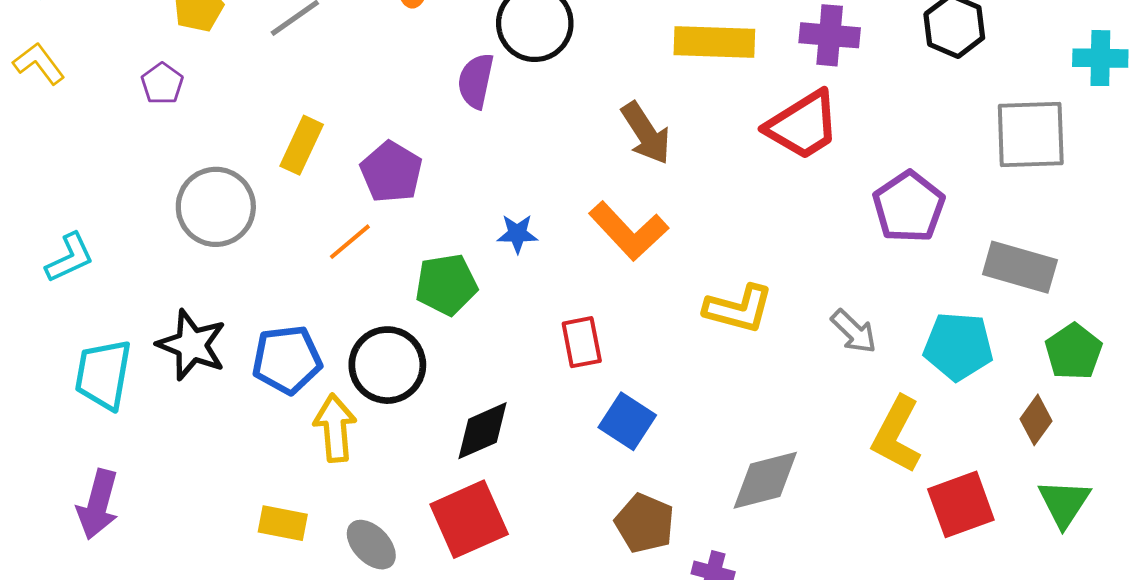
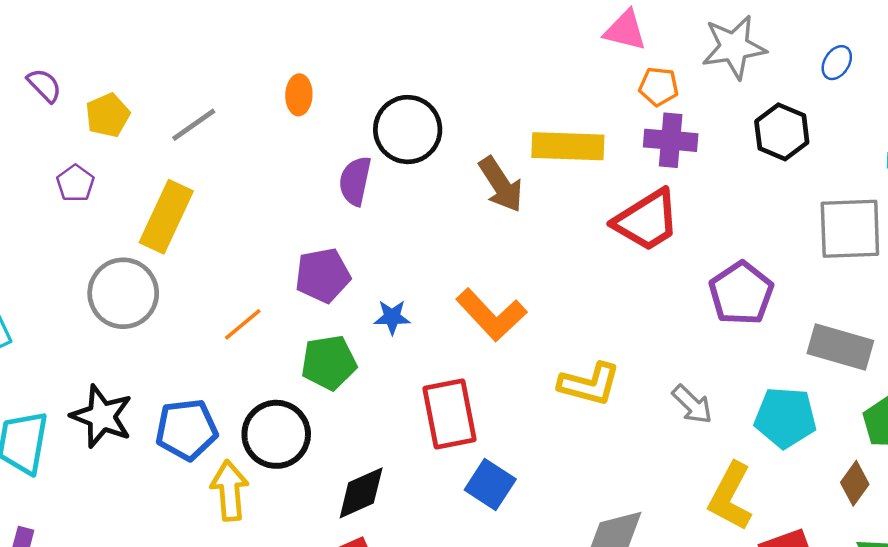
brown arrow: (646, 133) -> (501, 184), moved
yellow rectangle: (302, 145) -> (166, 217), moved, size x1.4
purple pentagon: (391, 172) -> (323, 275), moved, turned 30
red rectangle: (582, 342) -> (450, 414), size x1.5

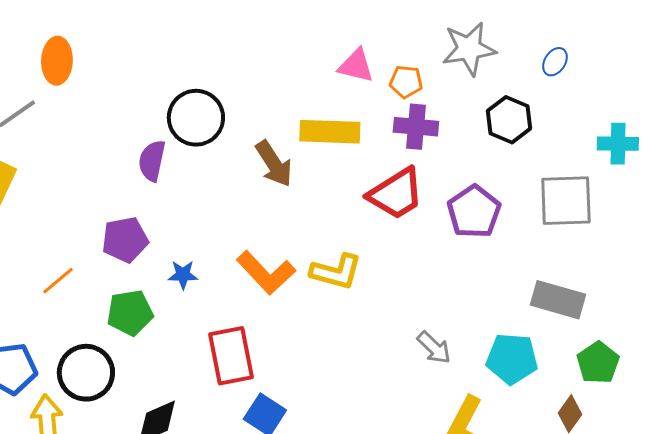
pink triangle: (625, 30) -> (356, 66), moved
orange ellipse: (299, 95) -> (57, 61), moved, size x1.4
purple pentagon: (741, 293) -> (474, 212), moved
yellow L-shape: (589, 384) -> (336, 272), moved

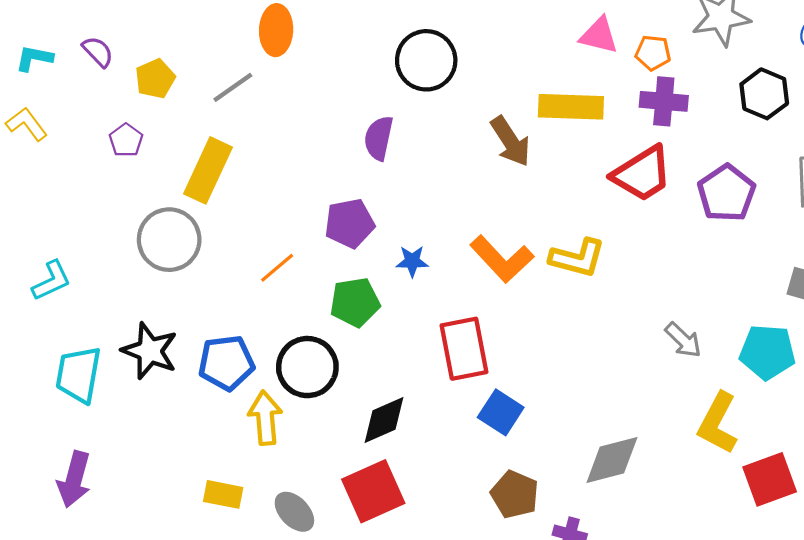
black circle: (196, 118) -> (426, 60), moved

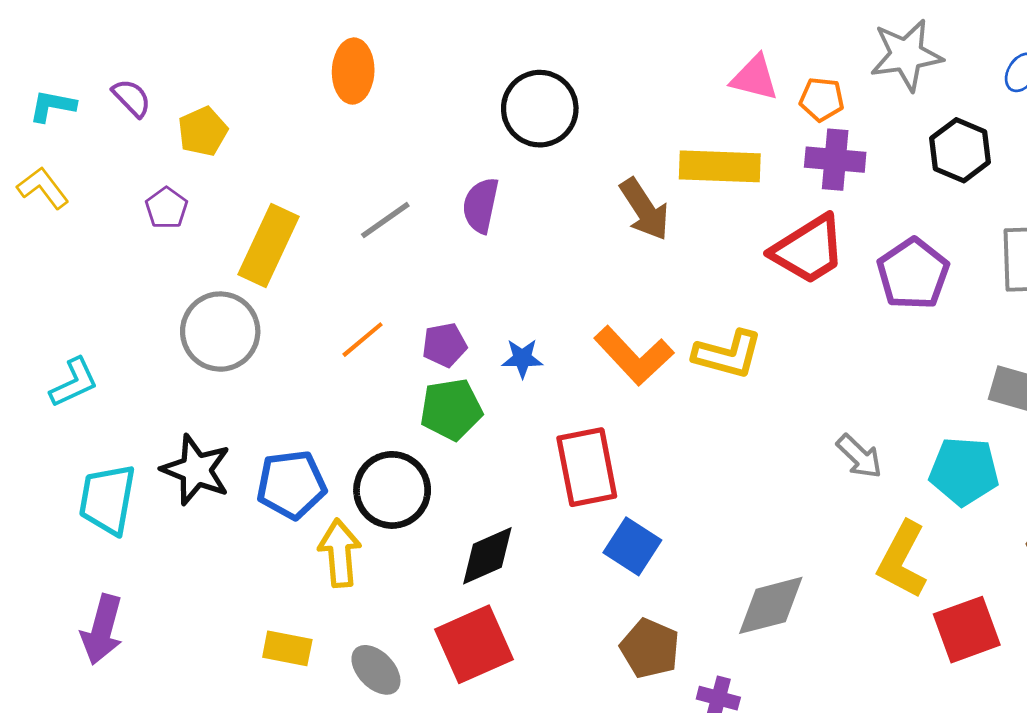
gray line: (233, 87) -> (385, 220), moved
purple pentagon: (350, 223) -> (444, 345), moved, size x0.7
orange line: (277, 268) -> (363, 340), moved

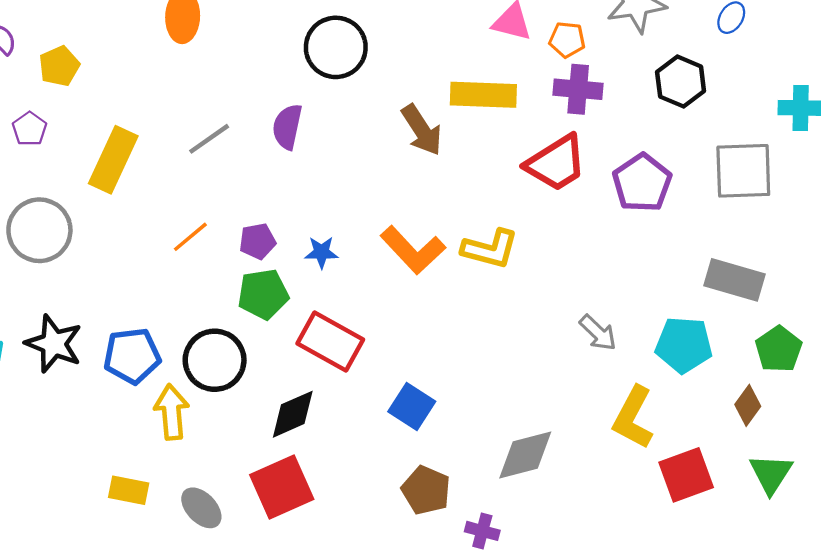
gray circle: (220, 332) -> (39, 230), moved
red rectangle: (587, 467) -> (330, 342), moved, turned -50

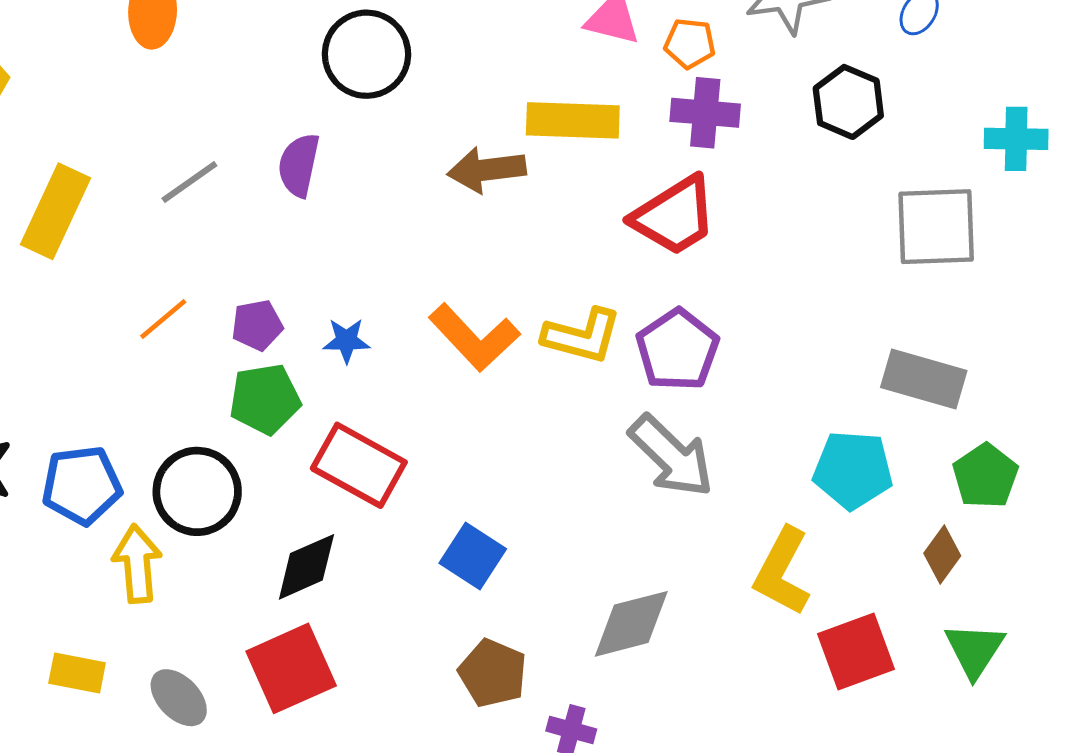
brown arrow: (422, 130) -> (487, 170), turned 116
purple pentagon: (642, 183) -> (677, 350), moved
gray arrow: (598, 333) -> (671, 456), moved, size x1.6

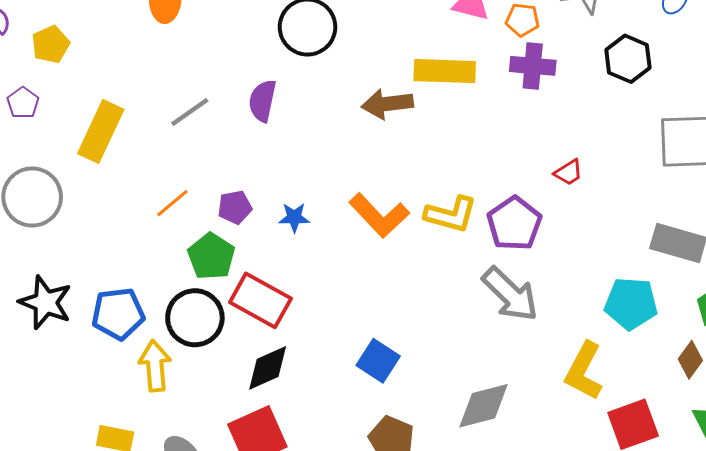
red trapezoid: (674, 216) -> (569, 172), moved, size x0.5
green pentagon: (265, 399) -> (211, 256), moved, turned -30
red rectangle: (359, 465) -> (260, 300), moved

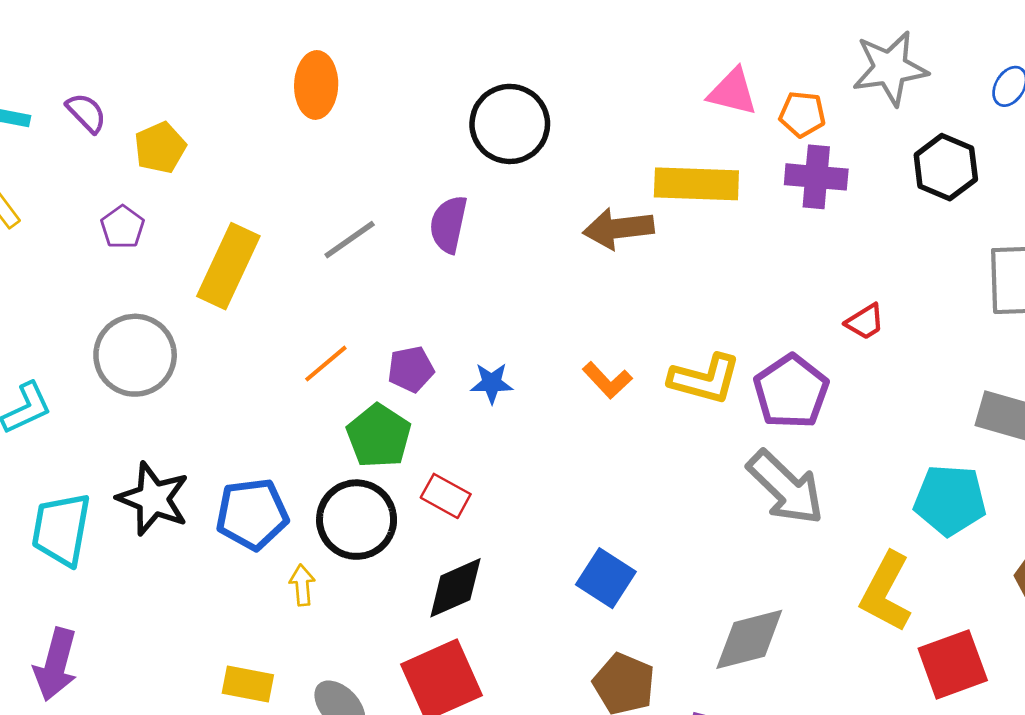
orange L-shape: (379, 215) -> (607, 380), size x0.6
red rectangle: (260, 300) -> (446, 496), size x0.6
yellow arrow: (155, 366) -> (302, 585), size x0.6

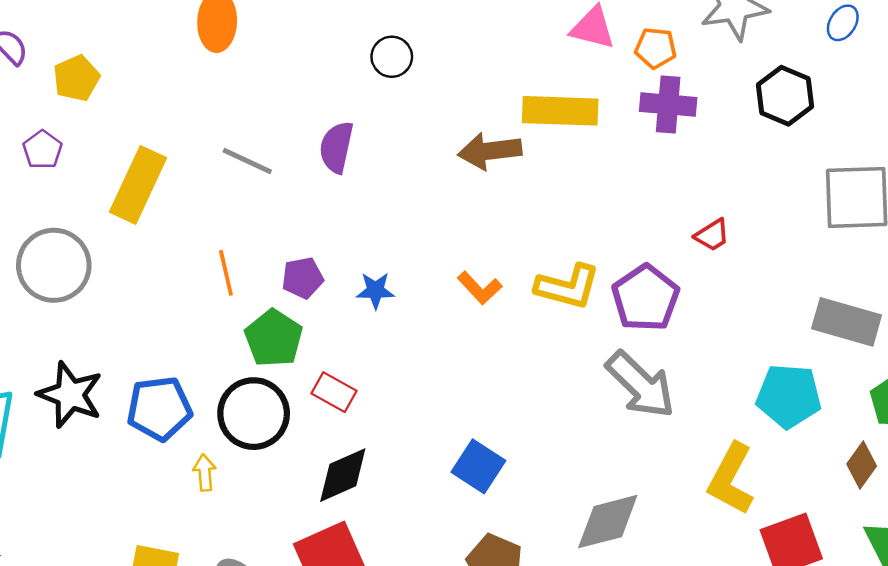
black circle: (510, 124) -> (392, 57), size x0.6
gray line: (350, 240) -> (247, 161), turned 60
orange line: (326, 364) -> (226, 273), turned -63

